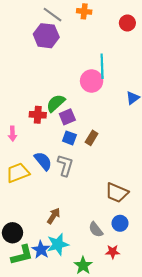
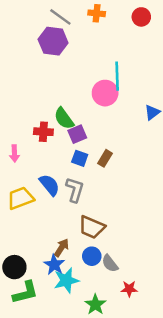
red circle: (127, 23) -> (141, 17), moved
green semicircle: (56, 103) -> (64, 118), turned -84
brown trapezoid: (117, 193) -> (92, 227), moved
blue circle: (120, 223) -> (92, 256), moved
blue star: (41, 250) -> (54, 265), moved

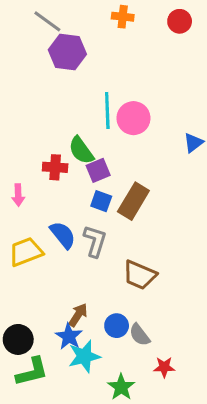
gray line: (60, 17) -> (47, 21), moved
cyan line: (117, 76) -> (107, 110), moved
brown rectangle: (105, 158) -> (133, 201), size x1.6
brown trapezoid: (92, 227) -> (140, 275), moved

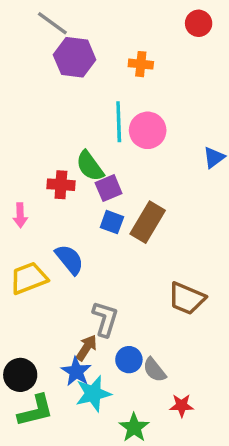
orange cross: (123, 17) -> (141, 64), moved
gray L-shape: (95, 241) -> (105, 319), moved
brown trapezoid: (140, 275) -> (187, 298), moved

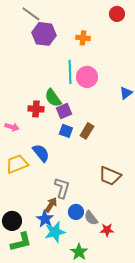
pink arrow: (20, 215) -> (12, 127), turned -72
brown rectangle: (148, 222) -> (87, 131), size x0.7
red star: (182, 405) -> (107, 230), moved

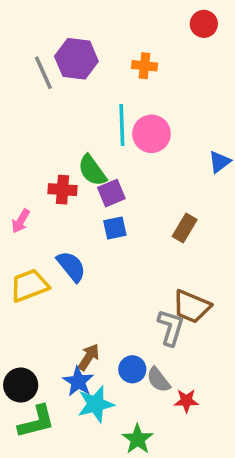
gray line: (31, 14) -> (43, 73), moved, turned 30
pink arrow: (12, 127) -> (21, 221), turned 104
blue square: (66, 131) -> (115, 228), turned -32
brown rectangle: (87, 131) -> (185, 228), moved
gray L-shape: (62, 188) -> (171, 327), moved

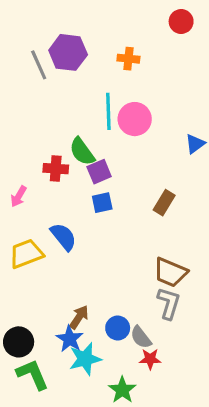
gray L-shape: (171, 327) -> (169, 303), moved
red star: (186, 401) -> (150, 359), moved
green L-shape: (36, 422) -> (33, 374), turned -99

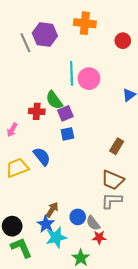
red circle: (181, 22) -> (123, 41), moved
orange cross: (128, 59) -> (85, 23), moved, size x1.5
brown rectangle: (164, 203) -> (117, 146), moved
gray L-shape: (169, 303) -> (112, 201), turned -105

